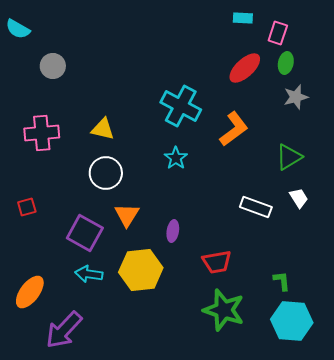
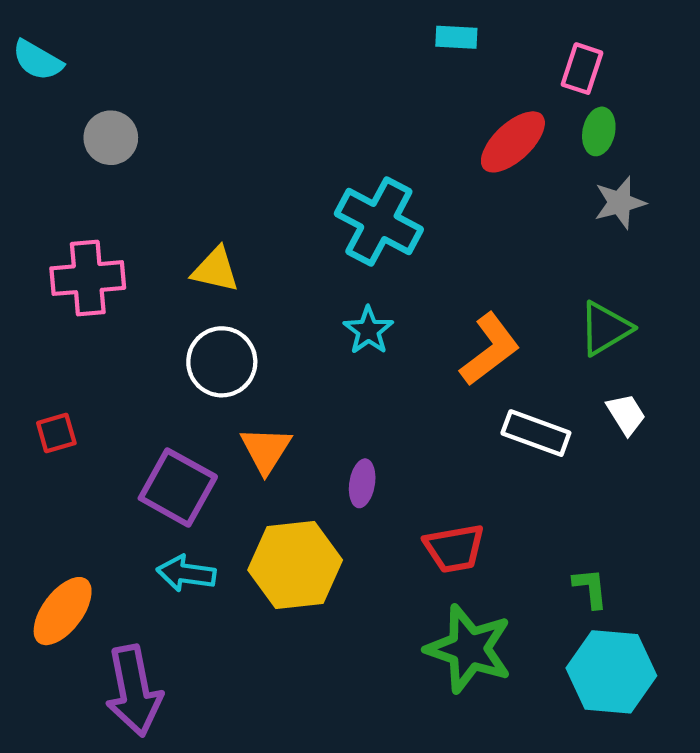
cyan rectangle: (243, 18) -> (456, 37), moved
orange L-shape: (234, 129) -> (490, 349), moved
purple arrow: (64, 330) -> (134, 691), turned -54

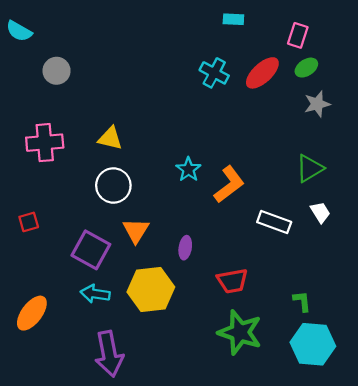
green ellipse: (599, 131) -> (306, 68), turned 45
cyan cross: (379, 222) -> (214, 73), moved, size x0.7
orange L-shape: (490, 349) -> (229, 184), moved
purple arrow: (134, 691) -> (109, 354), moved

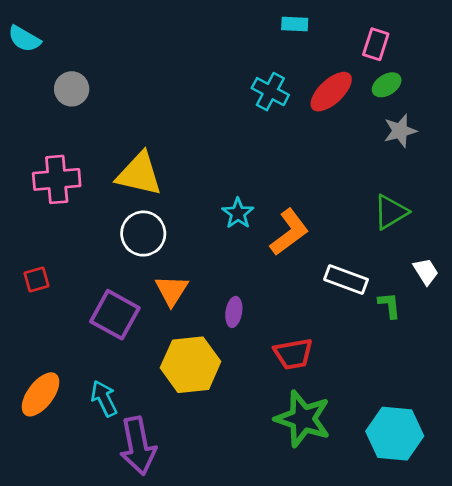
yellow triangle: (110, 138) -> (139, 174), size x1.5
white trapezoid: (320, 212) -> (426, 271), moved
cyan arrow: (95, 294) -> (104, 398), moved, turned 56
green L-shape: (302, 301) -> (389, 305), moved

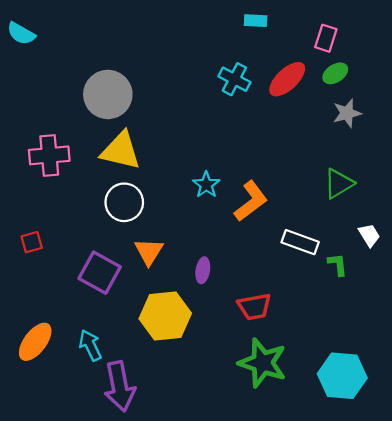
gray circle: (72, 89) -> (108, 94), moved, size x1.6

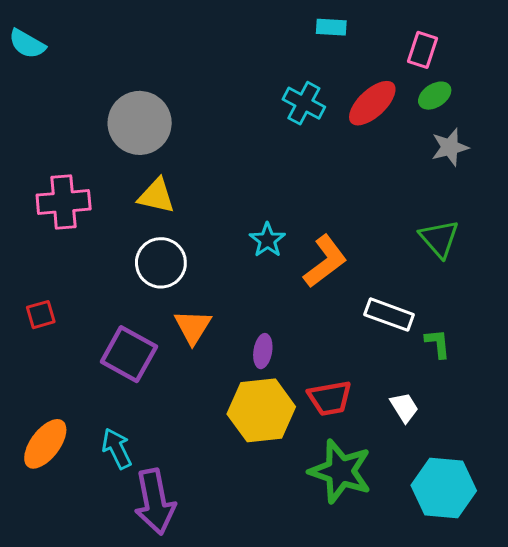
yellow triangle: (121, 151) -> (156, 196), size x0.7
green triangle: (339, 184) -> (439, 239), turned -40
white trapezoid: (369, 235) -> (404, 407), moved
yellow hexagon: (165, 316) -> (261, 410), moved

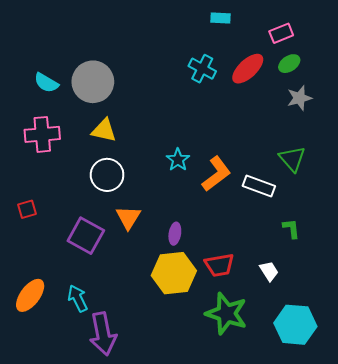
cyan semicircle: (27, 44) -> (46, 83), moved
pink rectangle: (423, 50) -> (281, 33), turned 50
white rectangle: (389, 315) -> (259, 186), moved

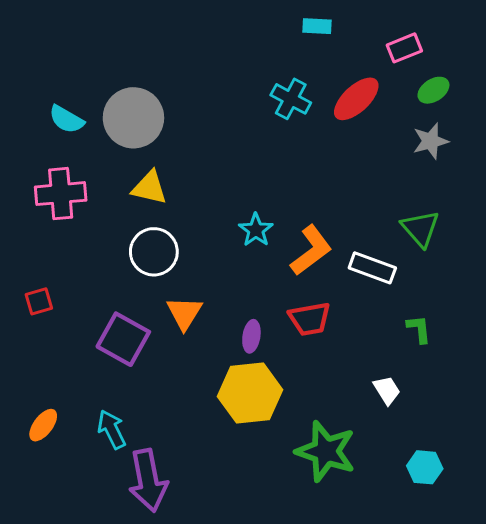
green ellipse: (289, 64) -> (433, 90), moved
red trapezoid: (219, 265) -> (310, 319), moved
orange ellipse: (30, 295) -> (43, 425), size x0.7
cyan hexagon: (295, 325) -> (425, 467), size x0.6

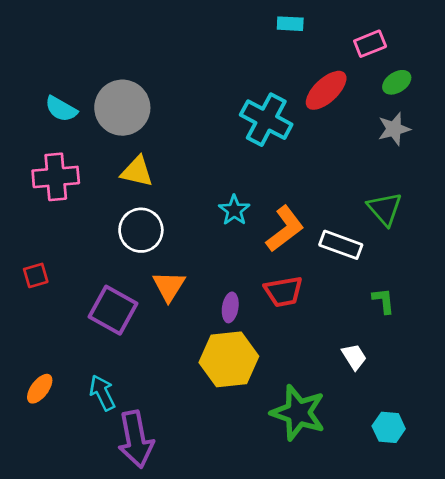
cyan cross: (291, 99) -> (266, 120), moved, size x1.4

